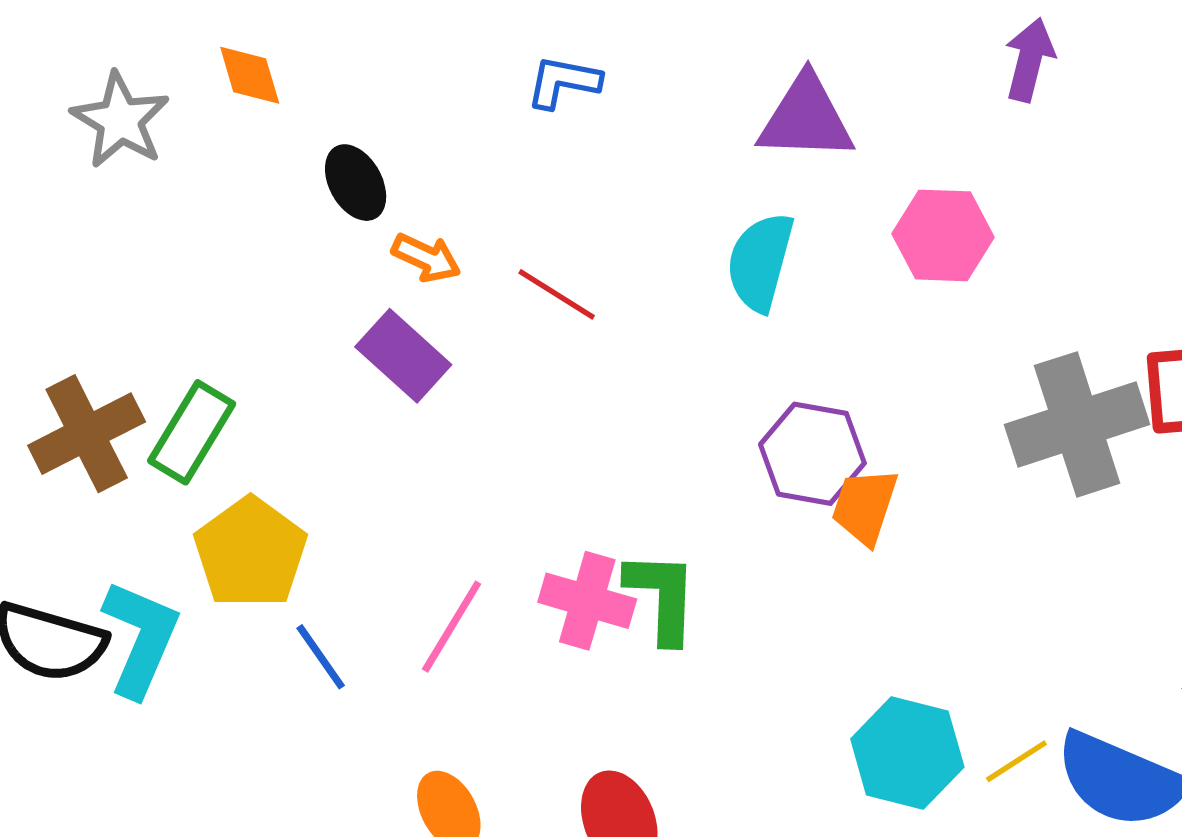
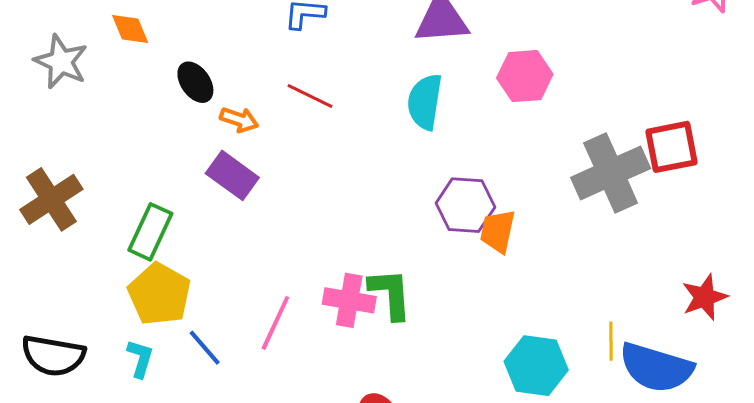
red line: (557, 294) -> (310, 96), moved
green rectangle: (192, 432) -> (150, 232), moved
brown cross: (87, 434) -> (51, 199), moved
cyan L-shape: (141, 638) -> (140, 358), moved, size x0.6
yellow line: (1016, 761) -> (611, 341), moved, turned -51

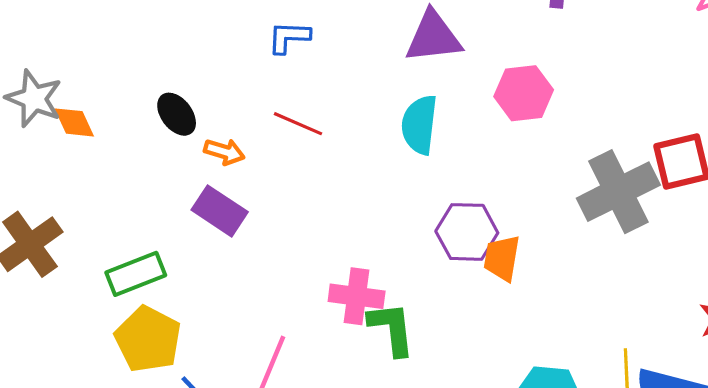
orange diamond: (130, 29) -> (74, 122), moved
green rectangle: (150, 232) -> (136, 274), turned 46
pink cross: (349, 300) -> (357, 296), moved

